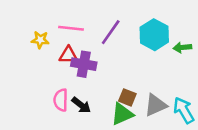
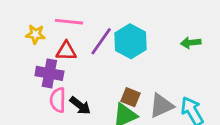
purple line: (111, 32) -> (101, 41), moved
cyan hexagon: (154, 35) -> (131, 41), moved
purple cross: (84, 64) -> (49, 73), moved

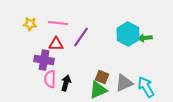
yellow star: (35, 34) -> (30, 24), moved
cyan hexagon: (131, 41) -> (128, 34), moved
black arrow: (80, 106) -> (66, 83), turned -112

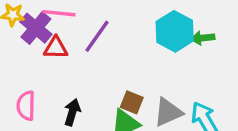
purple cross: (44, 60) -> (36, 28), moved, turned 30
pink semicircle: (50, 79) -> (26, 106), moved

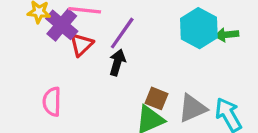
red triangle: (56, 48) -> (81, 44), turned -45
black arrow: (72, 112) -> (117, 62), moved

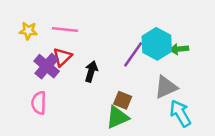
purple cross: (62, 25) -> (47, 66), moved
purple line: (122, 33) -> (133, 54), moved
gray triangle: (192, 108) -> (166, 87), moved

